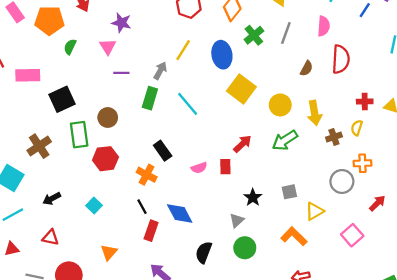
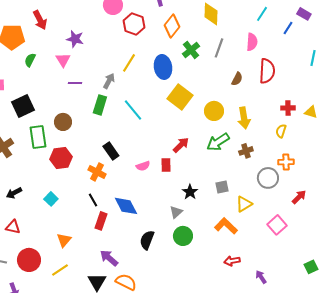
brown cross: (334, 137) -> (246, 151), moved

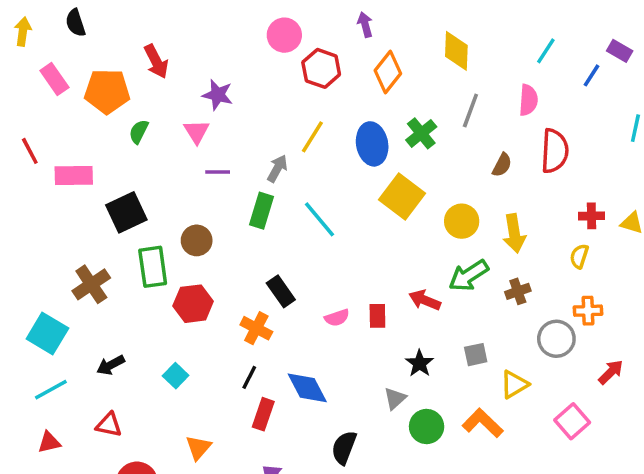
green cross: (191, 50) -> (421, 133), moved
red arrow: (181, 145) -> (425, 300), moved, turned -114
black line: (93, 200) -> (249, 377), turned 56
green circle: (183, 236) -> (427, 427), moved

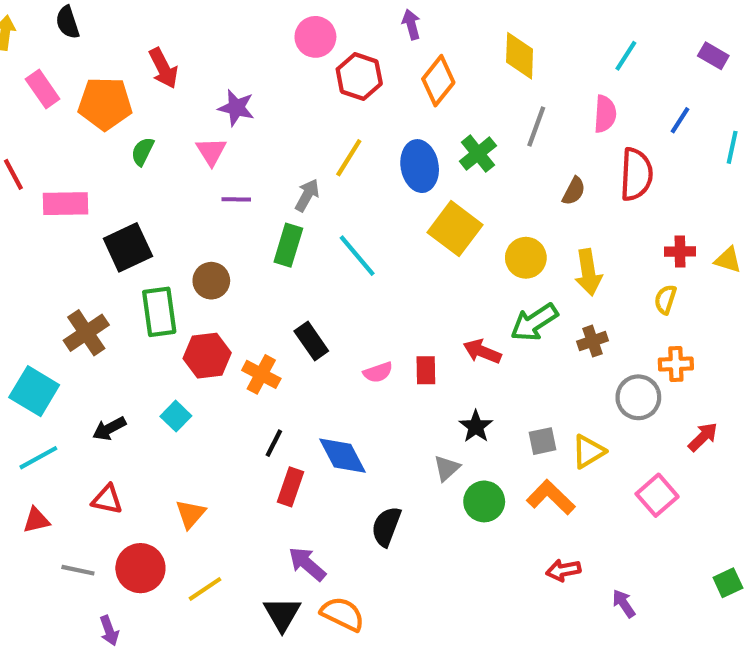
blue line: (592, 75) -> (680, 120), moved
orange cross: (256, 328) -> (261, 374), moved
gray square: (476, 355) -> (543, 441), moved
cyan square: (176, 376) -> (176, 416), moved
orange triangle: (198, 448) -> (190, 514), moved

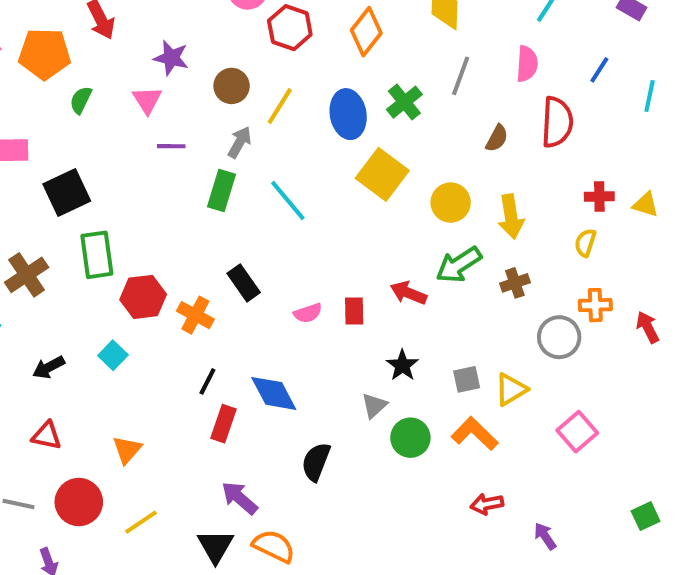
brown circle: (211, 281) -> (232, 86), moved
red arrow: (703, 437) -> (648, 327), moved, turned -72

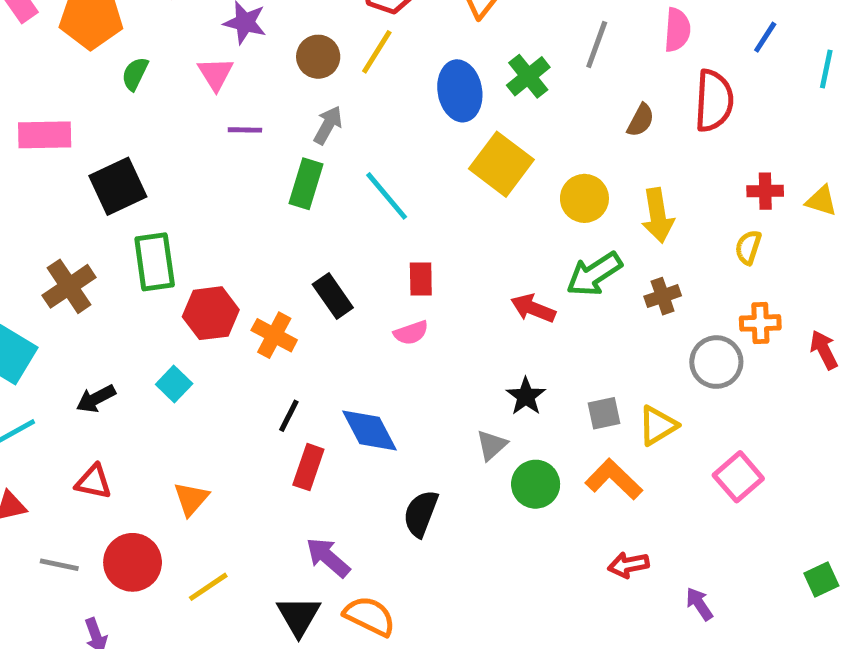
yellow line: (280, 106) -> (377, 52), moved
red rectangle: (354, 311) -> (421, 279), moved

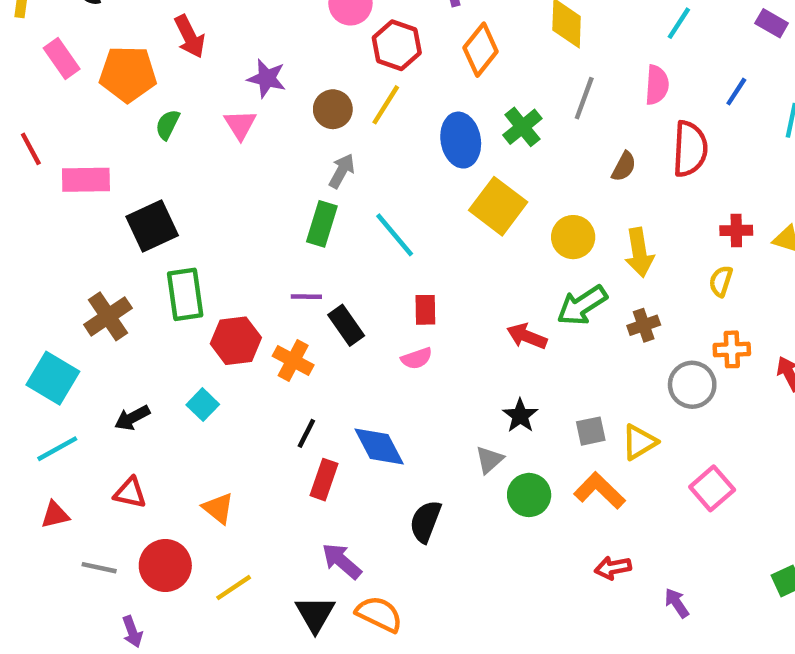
purple line: (245, 130) -> (306, 297), moved
orange triangle: (191, 499) -> (218, 508), turned -32

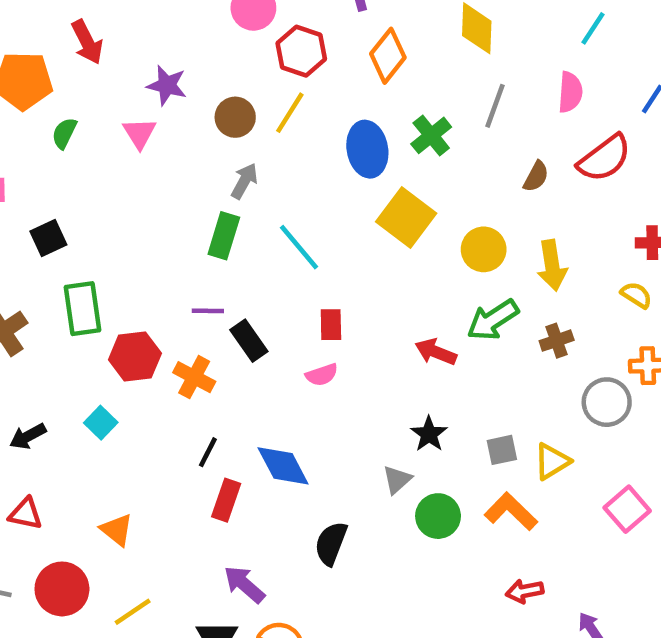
red semicircle: (690, 149) -> (604, 158), turned 50
black square: (152, 226) -> (48, 238), size x0.7
yellow semicircle: (721, 281) -> (636, 295), turned 104

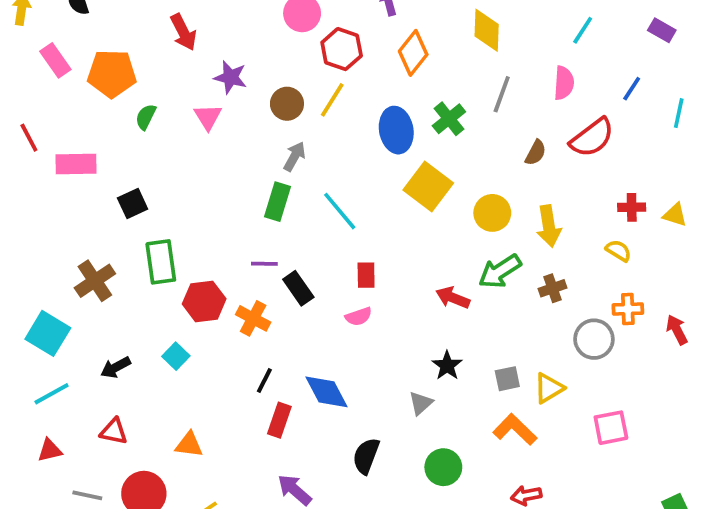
red arrow: (87, 42) -> (183, 32), moved
pink square: (627, 509) -> (611, 428), turned 30
green circle: (438, 516) -> (443, 467), moved
orange triangle: (117, 530) -> (189, 445), turned -32

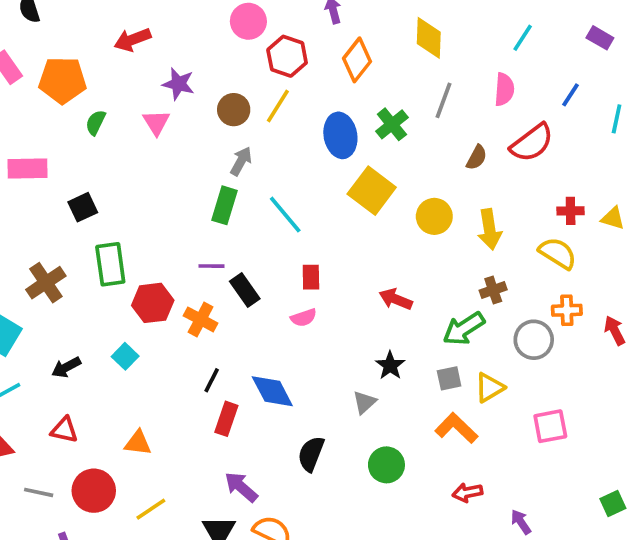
red arrow: (183, 32) -> (132, 40), turned 96
yellow semicircle: (618, 251) -> (558, 253), size x1.5
green arrow: (500, 271) -> (464, 329), moved

